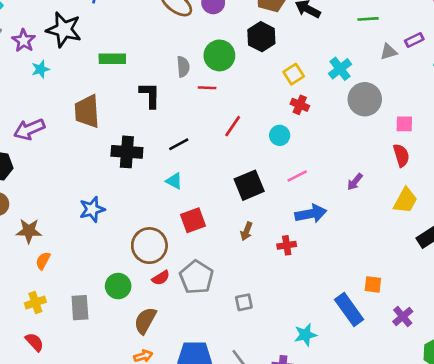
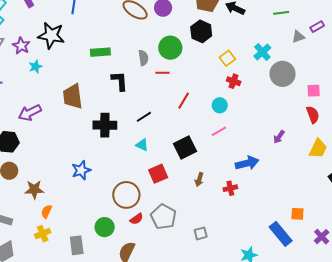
green rectangle: (112, 59) -> (100, 52), moved
pink line: (297, 176) -> (219, 131), moved
black square: (249, 185) -> (185, 148), moved
yellow cross: (35, 303) -> (43, 234), moved

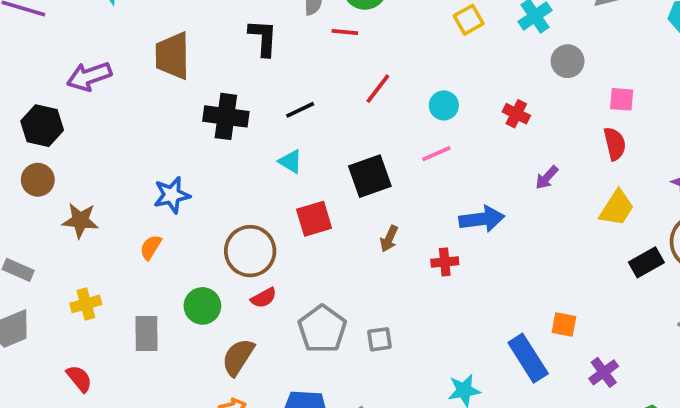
gray circle: (283, 74) -> (568, 61), size x0.7
red cross: (234, 81) -> (516, 114), moved
orange semicircle: (46, 212) -> (151, 247), moved
gray pentagon: (163, 217) -> (322, 329), moved

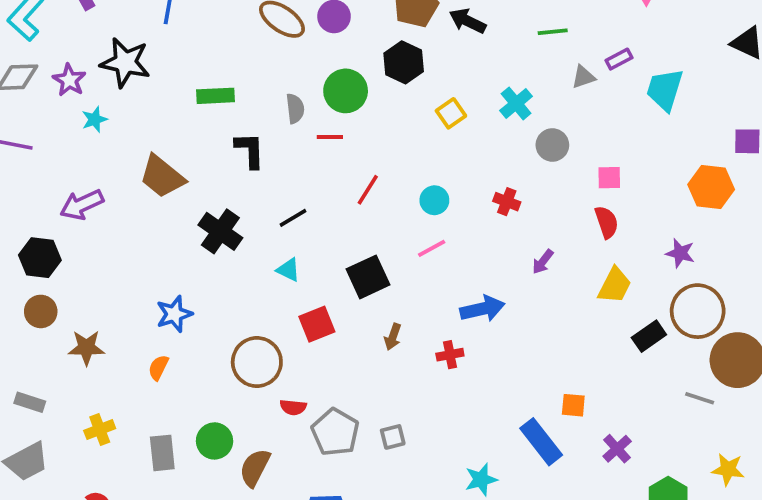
brown trapezoid: (173, 56) -> (162, 176), turned -45
black cross: (226, 116) -> (220, 231), turned 33
red semicircle: (264, 298) -> (293, 407), moved, turned 40
green circle: (202, 306) -> (215, 441), moved

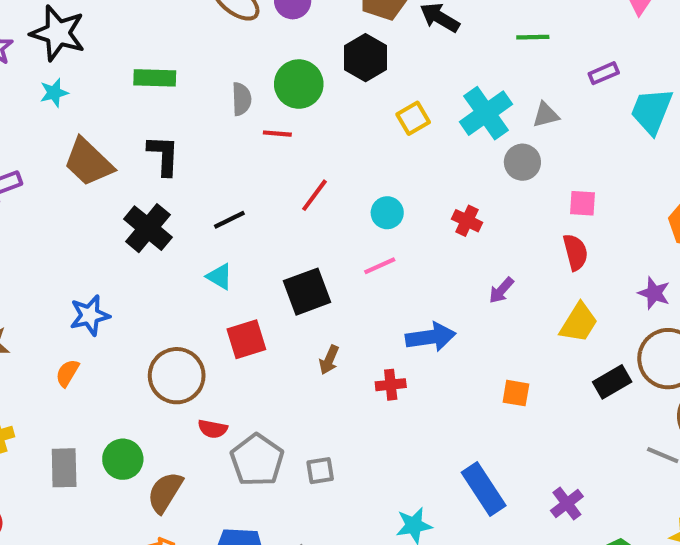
gray triangle: (583, 77) -> (546, 115), moved
cyan cross: (516, 103) -> (486, 113), size x1.4
cyan star: (94, 119) -> (54, 93), moved
black L-shape: (250, 150) -> (163, 155), moved
orange square: (573, 405) -> (516, 393), moved

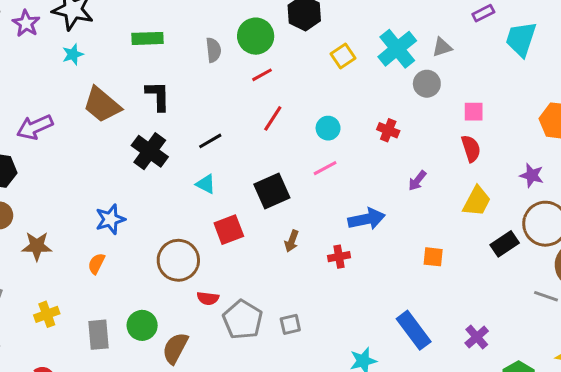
red line: (277, 134) -> (262, 75), moved, turned -30

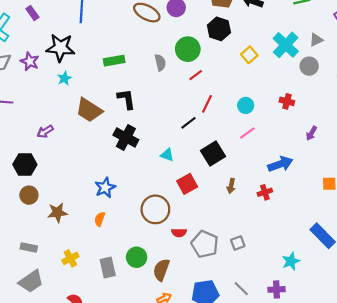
purple arrow: (35, 127) -> (45, 132), size x0.7
black line: (210, 141) -> (189, 123), moved

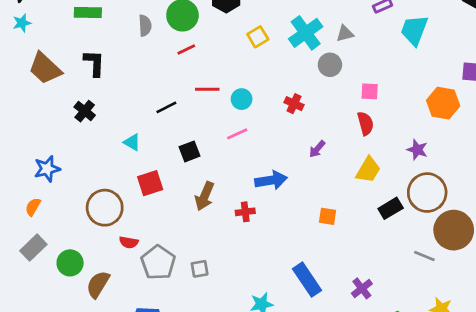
red line: (207, 104) -> (207, 89), moved, turned 54
black cross: (126, 137) -> (85, 111), size x0.7
black square: (213, 154) -> (190, 151), size x0.7
brown arrow: (231, 186) -> (205, 196), size x1.5
gray rectangle: (108, 268) -> (33, 248), moved, turned 48

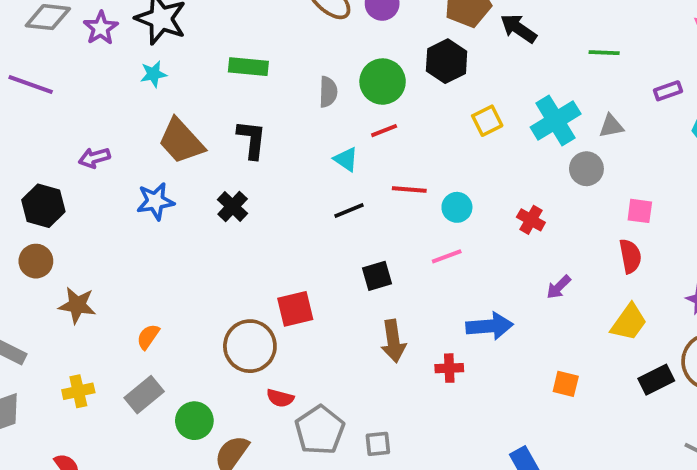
cyan triangle: (132, 142) -> (346, 159), moved
blue star: (47, 169) -> (155, 201), moved
red square: (150, 183) -> (295, 309), moved
brown arrow: (205, 196) -> (393, 341), turned -36

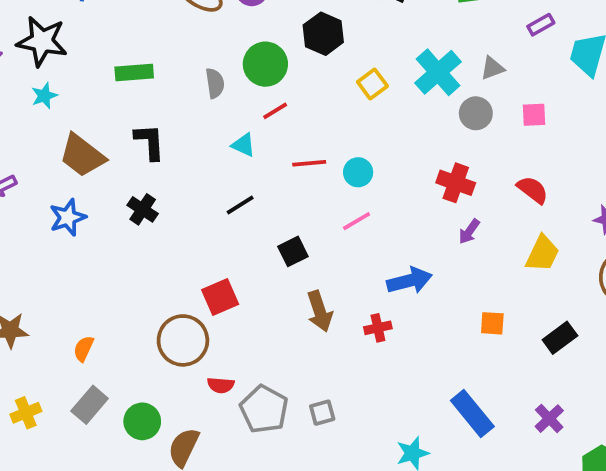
black line: (349, 211) -> (240, 205), moved
pink square: (640, 211) -> (534, 115), moved
red cross: (531, 220) -> (456, 183), moved, size x1.4
red semicircle: (630, 256) -> (533, 190), turned -32
black rectangle: (656, 380) -> (560, 338), moved

